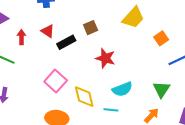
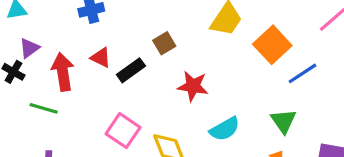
red arrow: (21, 37) -> (63, 72), size x1.6
orange square: (161, 38) -> (272, 45), size x1.6

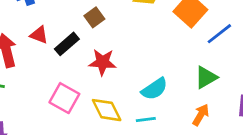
red star: (193, 86) -> (102, 62), moved
green triangle: (283, 121) -> (206, 77), turned 40

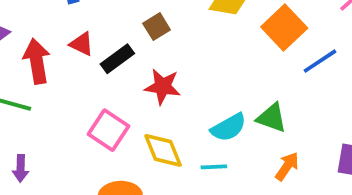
green triangle: (206, 77) -> (272, 118), moved, turned 45

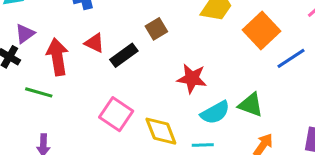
red star: (163, 87) -> (192, 78), moved

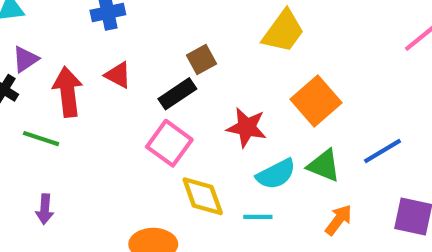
orange square: (262, 31) -> (316, 101), moved
black rectangle: (124, 55) -> (177, 94), moved
blue line: (291, 58) -> (382, 151), moved
pink square: (116, 114) -> (169, 143), moved

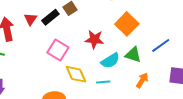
red triangle: (118, 75) -> (30, 19), turned 40
black rectangle: (177, 94) -> (50, 17), moved

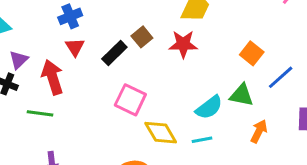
red triangle: (30, 19) -> (75, 47), moved
orange square: (127, 24) -> (252, 53), moved, size x0.7
red star: (94, 39) -> (183, 44), moved

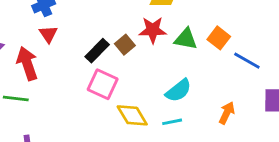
brown square: (142, 37) -> (125, 45), moved
black rectangle: (114, 53) -> (97, 51), moved
blue line: (281, 77) -> (247, 61), turned 72
green triangle: (242, 95) -> (186, 39), moved

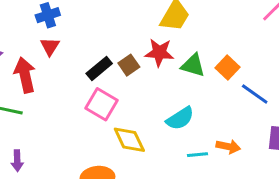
orange arrow: (227, 113) -> (228, 147), turned 70
cyan line: (172, 122) -> (197, 155), moved

